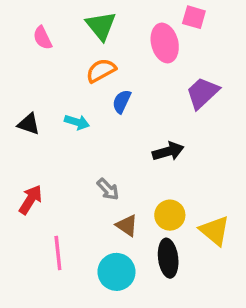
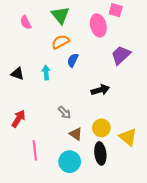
cyan arrow: (77, 122) -> (46, 73), turned -112

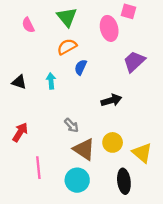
brown triangle: (76, 134) -> (84, 149), size x1.5
black ellipse: (100, 153) -> (124, 181), moved

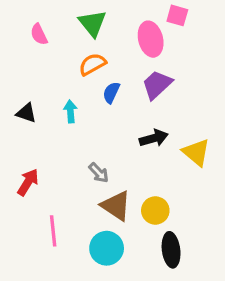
purple trapezoid: (134, 62) -> (157, 85), moved
yellow circle: (113, 142) -> (155, 210), moved
yellow triangle: (142, 153) -> (196, 152), moved

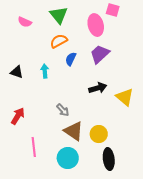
pink semicircle: (39, 34) -> (25, 22), turned -40

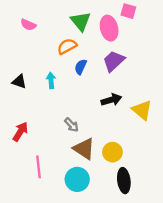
green triangle: (59, 15) -> (81, 21), moved

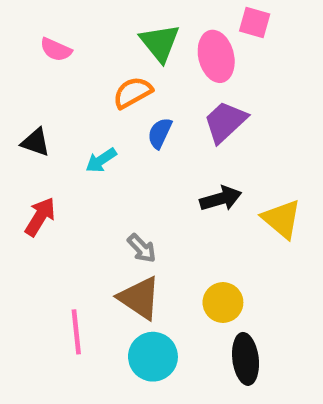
cyan arrow: (51, 80) -> (101, 160), turned -119
black triangle: (19, 82) -> (36, 142), moved
red arrow: (20, 132) -> (40, 217), moved
brown triangle: (84, 149) -> (139, 298), moved

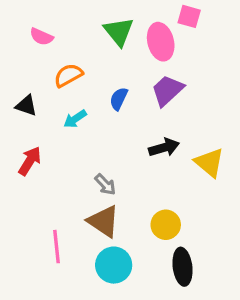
orange semicircle: (133, 92) -> (68, 75), moved

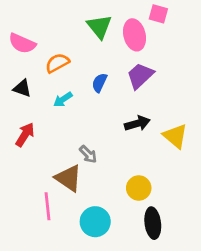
pink semicircle: (41, 37) -> (22, 43), moved, size x1.4
brown triangle: (104, 221) -> (69, 178), moved

